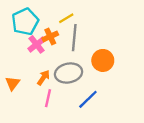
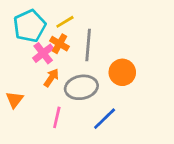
yellow line: (66, 18) -> (65, 22), moved
orange cross: (50, 36) -> (60, 44), turned -35
orange arrow: (43, 78) -> (51, 78), moved

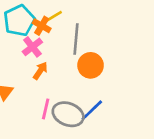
orange cross: (60, 44) -> (42, 26), moved
orange circle: (122, 72) -> (91, 65), moved
gray ellipse: (81, 87) -> (68, 114), moved, turned 32

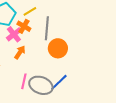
orange cross: (42, 26) -> (24, 26), moved

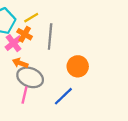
orange circle: (58, 48) -> (78, 66), moved
orange arrow: (20, 52) -> (20, 63), turned -104
gray ellipse: (41, 85) -> (30, 77), moved

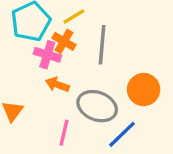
pink cross: (13, 43) -> (47, 55), turned -35
gray ellipse: (30, 77) -> (97, 106), moved

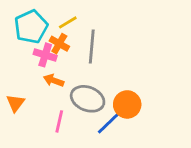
orange circle: (144, 90) -> (127, 104), moved

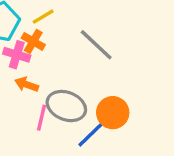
gray line: (92, 46) -> (96, 45), moved, turned -52
pink line: (59, 121) -> (42, 118), moved

